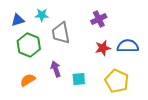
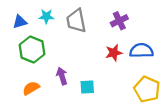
purple cross: (99, 19) -> (119, 21), moved
gray trapezoid: (61, 33) -> (76, 21), moved
yellow pentagon: (117, 81) -> (147, 89), moved

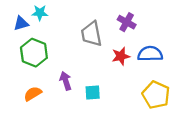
cyan star: (46, 16) -> (40, 13), moved
gray trapezoid: (76, 21) -> (91, 34), moved
purple cross: (119, 21) -> (127, 22), turned -35

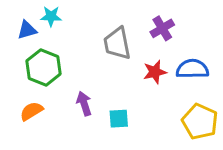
purple cross: (127, 22) -> (162, 28), turned 30
orange semicircle: (33, 94) -> (31, 111), moved

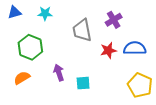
cyan star: (51, 16) -> (45, 13), moved
blue triangle: (27, 30) -> (14, 12), moved

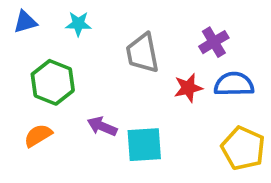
purple cross: (114, 20) -> (214, 42), moved
purple arrow: (59, 73) -> (102, 126), turned -49
cyan square: (83, 83) -> (144, 145), size x1.5

